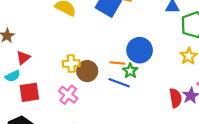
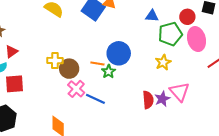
blue line: (119, 83) -> (95, 99), moved
pink cross: (68, 95) -> (76, 89), moved

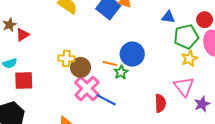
red triangle: (11, 52) -> (23, 35), moved
yellow star: (163, 62) -> (189, 59), moved
pink cross: (76, 89) -> (87, 89), size x1.4
pink triangle: (179, 92) -> (184, 87), moved
purple star: (162, 99) -> (202, 104), moved

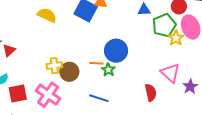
yellow star: (189, 59) -> (176, 38), moved
pink cross: (87, 89) -> (48, 95), moved

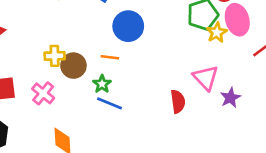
blue circle: (116, 51) -> (128, 26), moved
green star: (108, 70) -> (102, 84), moved
pink cross: (48, 95) -> (43, 93), size x0.7

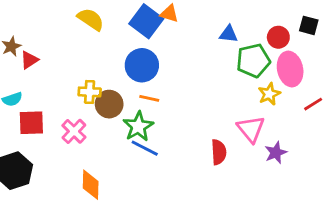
blue circle: (128, 26) -> (142, 65), moved
yellow star: (217, 32) -> (269, 94), moved
green star: (102, 84) -> (138, 126), size x1.5

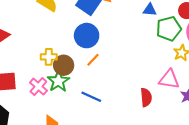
orange line: (149, 98) -> (93, 60), turned -56
green star: (138, 126) -> (58, 81), moved
pink triangle: (251, 129) -> (169, 79), turned -40

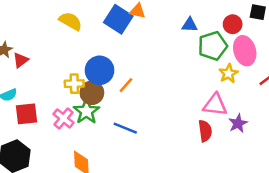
blue circle: (87, 36) -> (100, 70), moved
red semicircle: (146, 97) -> (205, 131), moved

